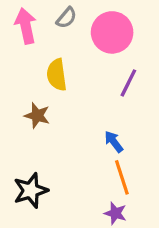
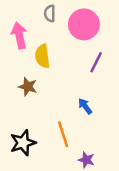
gray semicircle: (66, 18) -> (50, 13), turned 140
pink arrow: (26, 26) -> (19, 35), moved
orange line: (122, 177) -> (63, 134), moved

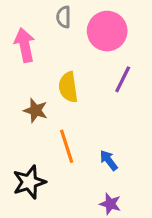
yellow semicircle: (42, 56) -> (68, 87), moved
blue arrow: (85, 106) -> (109, 160), moved
orange line: (63, 134) -> (67, 146), moved

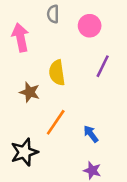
pink circle: (107, 31) -> (90, 26), size x0.7
orange line: (67, 146) -> (56, 122), turned 52

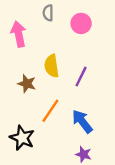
purple line: (103, 66) -> (81, 77), moved
blue arrow: (91, 134) -> (82, 121), size x1.5
black star: (24, 152) -> (22, 138), turned -30

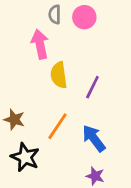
pink circle: (81, 23) -> (84, 17), moved
pink arrow: (19, 34) -> (40, 44), moved
brown star: (27, 84) -> (14, 119), moved

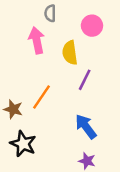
pink circle: (84, 17) -> (92, 26), moved
yellow semicircle: (59, 75) -> (70, 53), moved
orange line: (57, 126) -> (42, 97), moved

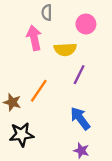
yellow semicircle: (70, 53) -> (65, 49), turned -85
black star: (23, 144) -> (21, 135), turned -30

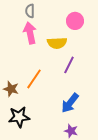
gray semicircle: (47, 13) -> (30, 11), moved
blue arrow: (80, 118) -> (70, 103), turned -105

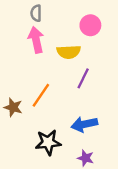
blue arrow: (70, 103) -> (84, 124), turned 40
black star: (19, 117) -> (48, 142), moved

